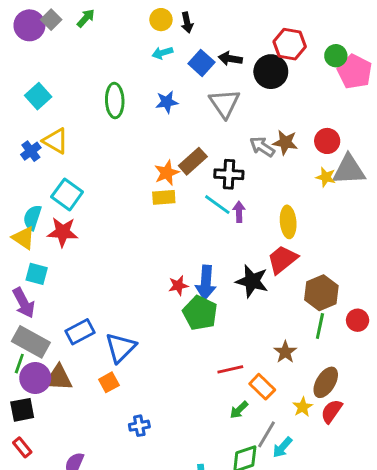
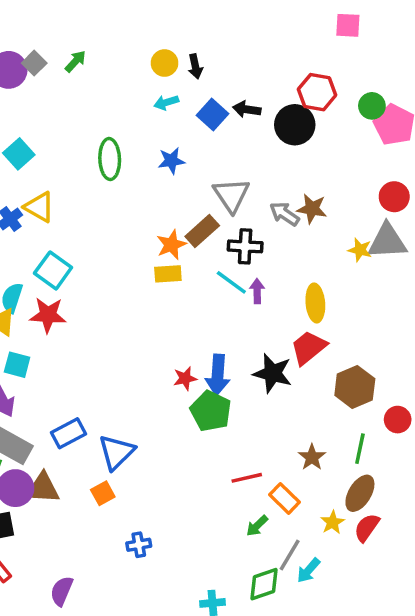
gray triangle: (225, 103) -> (231, 195), moved
red circle: (327, 141) -> (394, 197), moved
green line: (320, 326) -> (360, 449), moved

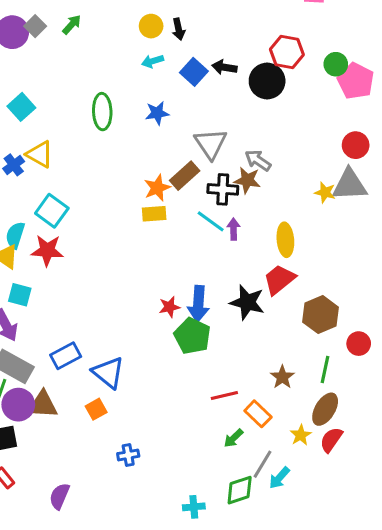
brown star: (312, 209) -> (247, 180), moved
blue triangle: (117, 452) -> (108, 373), turned -36

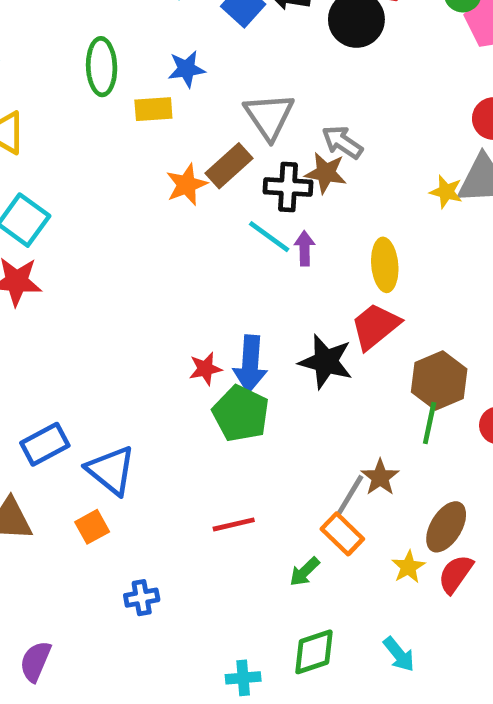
yellow rectangle: (154, 214) -> (153, 109), moved
green line: (325, 369) -> (430, 423), moved
red line: (224, 395) -> (234, 524), moved
gray line: (262, 464) -> (349, 496), moved
cyan arrow: (279, 478) -> (399, 654), moved, turned -80

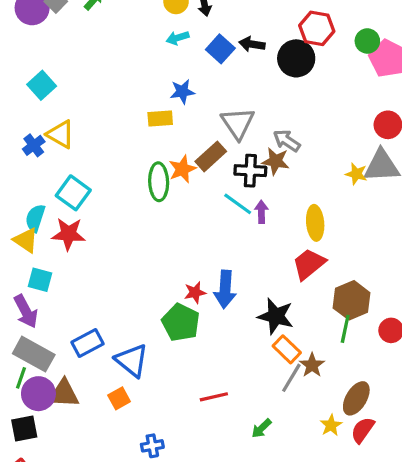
green ellipse: (102, 67) -> (159, 182), moved
black star: (326, 362) -> (276, 316), moved
green pentagon: (241, 414) -> (181, 322), moved
orange rectangle: (342, 534) -> (287, 349), moved

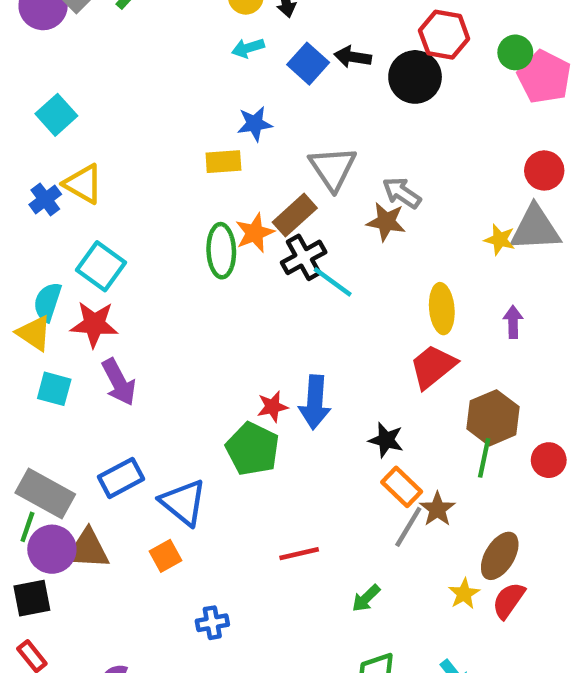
black cross: (250, 171) -> (304, 257), moved, turned -32
purple arrow: (261, 212) -> (513, 322), moved
purple arrow: (26, 311) -> (119, 382), moved
black star: (276, 316) -> (386, 440), size x0.7

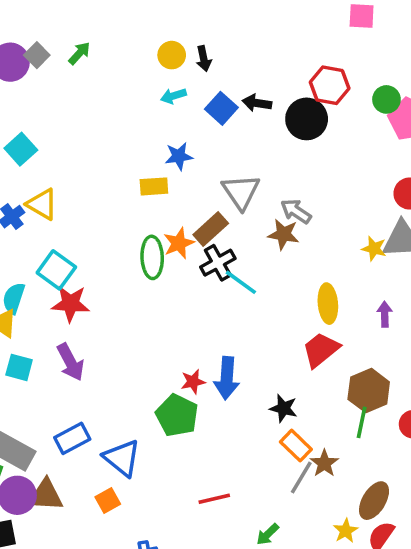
red star: (94, 324) -> (70, 304), moved

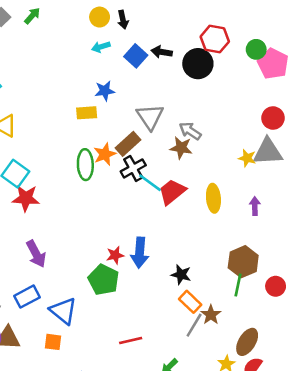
red trapezoid: (321, 350) -> (172, 192), moved
purple arrow: (70, 362) -> (36, 254), moved
orange square: (108, 501) -> (53, 342), turned 36

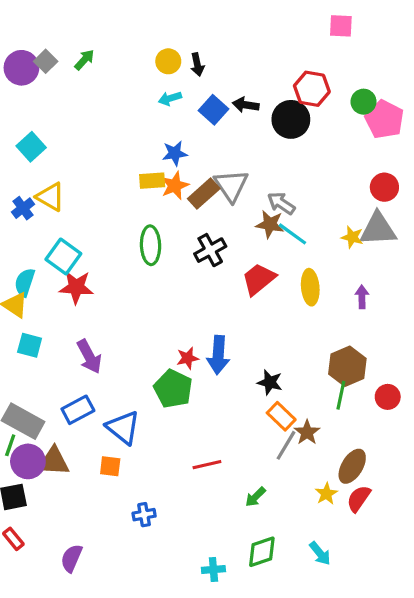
brown rectangle: (128, 144) -> (204, 194), moved
orange star: (105, 154) -> (175, 186), moved
cyan line: (150, 183) -> (292, 234), moved

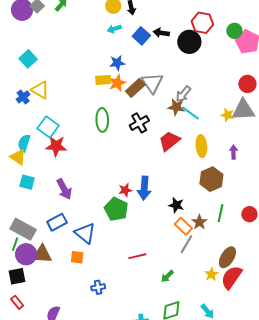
gray arrow: (281, 203) -> (183, 94), turned -84
brown hexagon: (347, 366) -> (211, 179), moved
brown star: (307, 432) -> (199, 222), moved
red semicircle: (359, 499) -> (231, 277), size x1.4

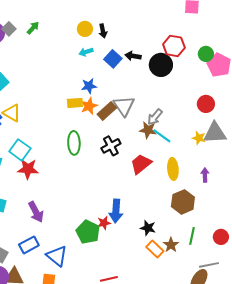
red circle: (247, 84) -> (206, 104), moved
red star: (125, 190) -> (104, 223), moved
gray line: (186, 244) -> (209, 265), moved, turned 48

